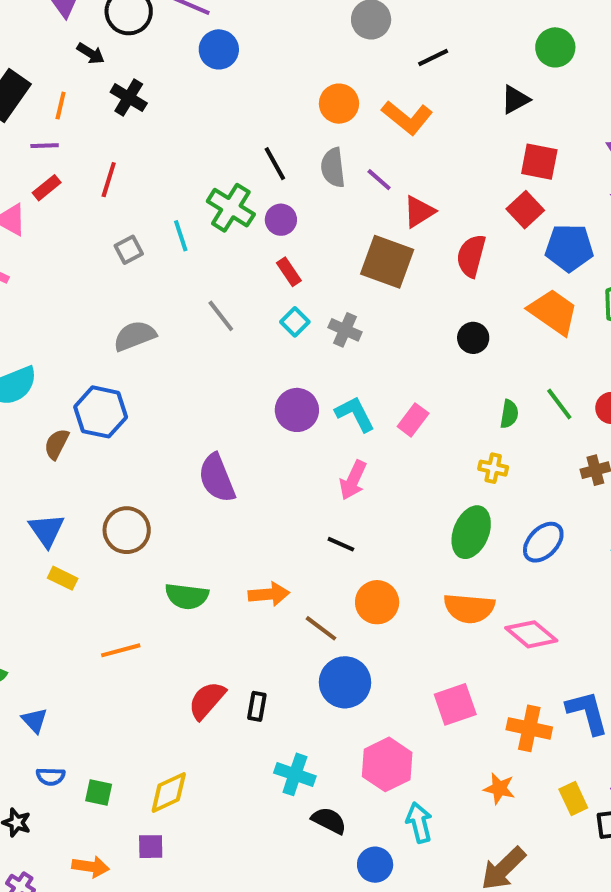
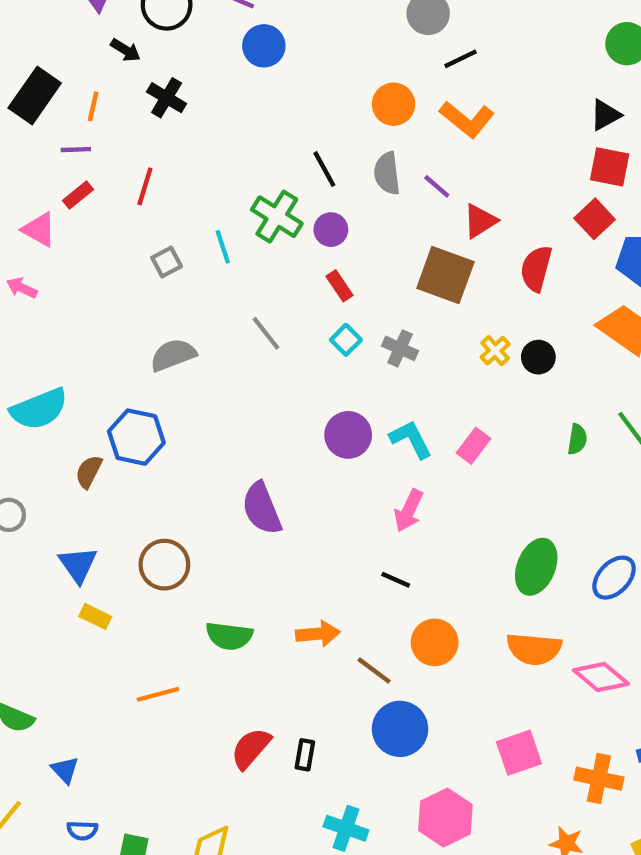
black line: (433, 57) -> (461, 59), moved
black triangle: (515, 100) -> (605, 115), moved
yellow cross: (493, 468) -> (495, 351), moved, turned 36

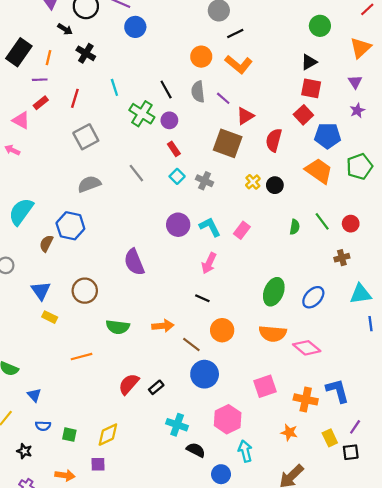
cyan line: (223, 247) -> (114, 87), moved
gray square: (167, 262) -> (86, 137), size x1.6
cyan semicircle: (39, 409) -> (21, 212), turned 148
black rectangle: (305, 755) -> (156, 387), turned 40

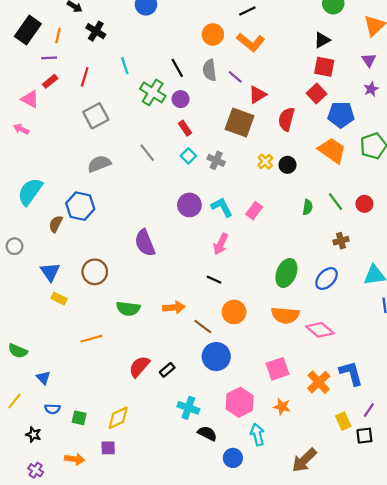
brown cross: (342, 258) -> (341, 241), moved
orange cross: (306, 399) -> (319, 382), turned 35
orange star: (289, 432) -> (282, 407), moved

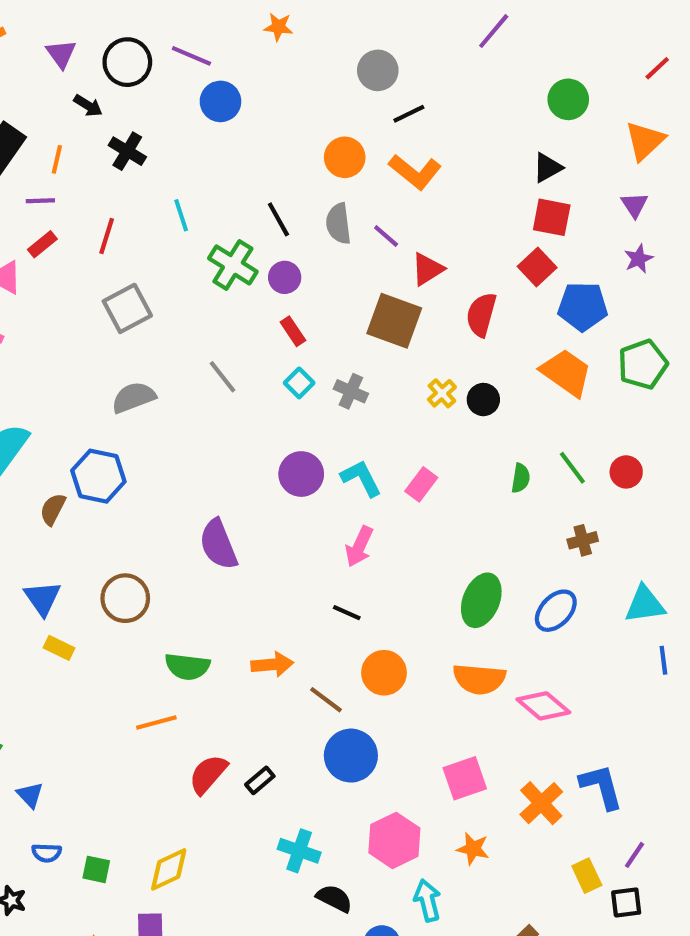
orange line: (91, 339) -> (156, 722), moved

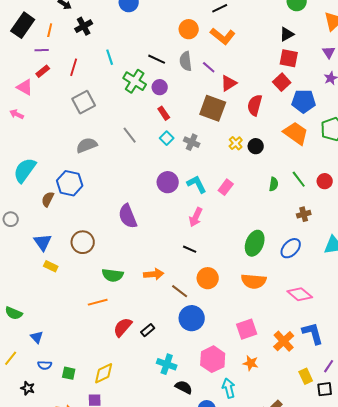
black cross: (127, 151) -> (84, 26), turned 30
black line: (278, 219) -> (157, 59), turned -36
pink diamond: (543, 706) -> (300, 294), moved

